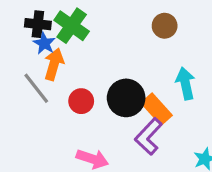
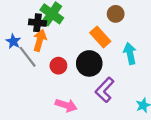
black cross: (38, 24) -> (38, 23), moved
blue star: (44, 43) -> (13, 41), moved
orange rectangle: (157, 109) -> (100, 37), moved

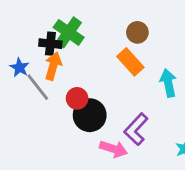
brown circle: (116, 14) -> (137, 32), moved
black circle: (89, 63) -> (90, 115), moved
pink arrow: (66, 105) -> (114, 149), moved

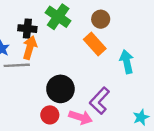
green cross: (69, 32) -> (58, 17), moved
gray line: (38, 87) -> (17, 65), turned -55
red circle: (77, 98) -> (50, 115), moved

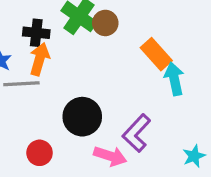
brown circle: (101, 19) -> (105, 23), moved
orange rectangle: (95, 44) -> (156, 54), moved
red circle: (50, 115) -> (40, 153), moved

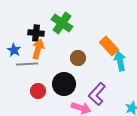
brown circle: (105, 23) -> (78, 58), moved
red circle: (40, 153) -> (38, 91), moved

